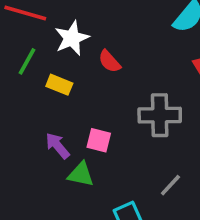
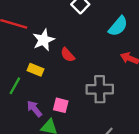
green line: (27, 61) -> (15, 86), moved

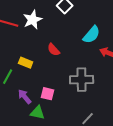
cyan semicircle: (118, 26) -> (92, 35), moved
white star: (44, 40) -> (33, 20), moved

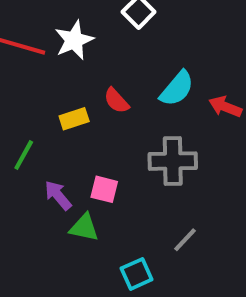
cyan semicircle: (92, 35) -> (177, 89), moved
yellow rectangle: (26, 63) -> (74, 119), moved, turned -40

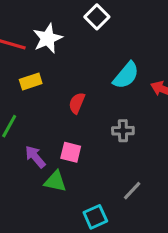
red semicircle: (116, 101) -> (77, 103), moved, turned 65
yellow rectangle: (74, 119) -> (31, 81), moved
gray cross: (173, 161) -> (123, 131), size x0.6

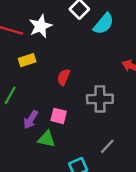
cyan semicircle: (126, 75) -> (104, 24), moved
gray cross: (123, 131) -> (100, 99), size x1.5
purple arrow: (35, 157) -> (31, 120), turned -108

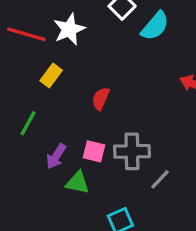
yellow rectangle: (27, 60) -> (51, 75), turned -35
gray cross: (100, 99) -> (132, 151), moved
gray line: (107, 146) -> (160, 179), moved

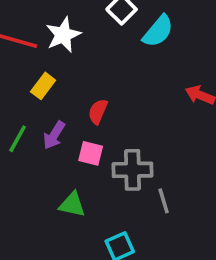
pink square: (94, 151) -> (91, 153), moved
purple arrow: (56, 156) -> (54, 135), moved
gray line: (160, 179) -> (164, 201), turned -60

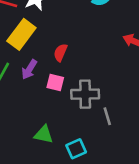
yellow rectangle: (43, 86) -> (21, 34), size x1.6
green triangle: (72, 205) -> (44, 134), moved

